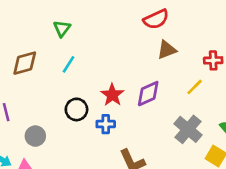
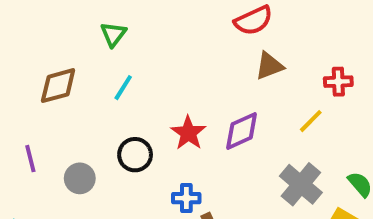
blue cross: (106, 124) -> (186, 198), moved
gray circle: (35, 136) -> (80, 178), moved

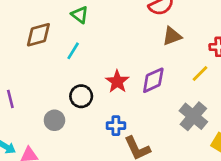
green triangle: (113, 34) -> (80, 15), moved, turned -30
brown diamond: (58, 86) -> (38, 35), moved
gray circle: (80, 178) -> (54, 120), moved

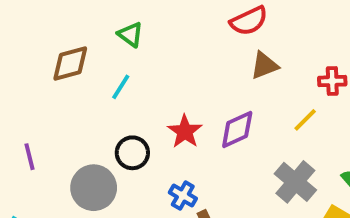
gray circle: (54, 120) -> (94, 188), size x1.5
blue cross: (116, 126) -> (183, 195), turned 30

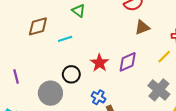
green triangle: (130, 34) -> (79, 11), moved
cyan line: (121, 87) -> (65, 39), turned 40

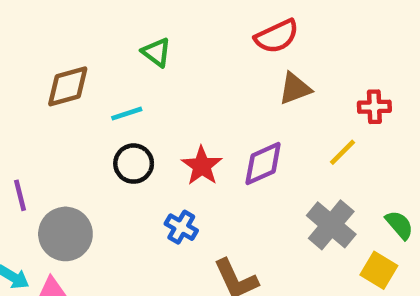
black circle: (71, 74) -> (134, 164), moved
gray circle: (50, 93) -> (65, 234), moved
blue cross: (98, 97) -> (181, 227), moved

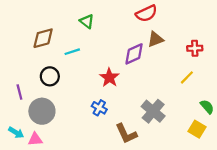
yellow line: (343, 152) -> (187, 77), moved
black circle: (134, 164) -> (50, 76), moved
purple diamond: (263, 164) -> (134, 54), moved
gray cross: (331, 225) -> (153, 111), moved

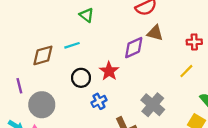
brown diamond: (43, 38) -> (43, 55), moved
brown triangle: (155, 39) -> (155, 33), turned 36
black circle: (50, 76) -> (81, 78), moved
blue cross: (99, 108) -> (99, 101), turned 32

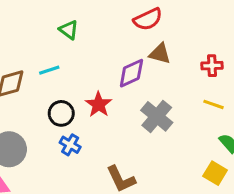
yellow line: (186, 71) -> (214, 104), moved, turned 64
blue cross: (99, 101) -> (70, 145), moved, turned -32
gray cross: (153, 105) -> (157, 116), moved

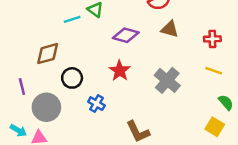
cyan line: (49, 70) -> (72, 19), moved
purple diamond: (131, 73) -> (126, 35), moved, turned 40
black circle: (61, 113) -> (72, 78), moved

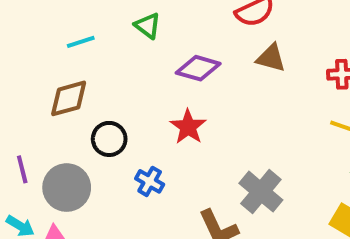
cyan line: (72, 19) -> (81, 42), moved
gray cross: (167, 80) -> (261, 192), moved
purple line: (22, 87) -> (22, 169), moved

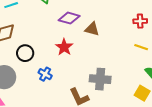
brown triangle: (271, 58) -> (92, 29), moved
gray cross: (261, 192) -> (100, 79), turned -35

